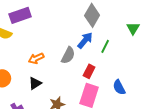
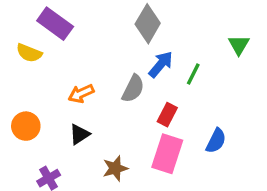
purple rectangle: (20, 15) -> (55, 24), turned 55
gray diamond: (92, 15) -> (148, 24), moved
blue semicircle: (119, 87) -> (216, 141), turned -126

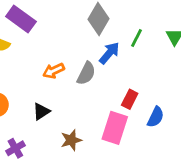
green line: (193, 74) -> (137, 38), moved
orange arrow: (81, 94) -> (54, 71), moved
red rectangle: (167, 115) -> (130, 99), moved

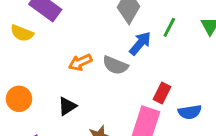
gray semicircle: (86, 73) -> (115, 65), turned 85
blue semicircle: (156, 117) -> (190, 112), turned 55

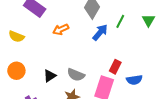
yellow semicircle: (22, 33) -> (16, 36), moved
orange arrow: (80, 62) -> (61, 29), moved
gray semicircle: (115, 65) -> (76, 75), moved

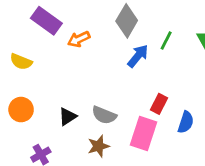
orange arrow: (61, 29) -> (79, 39), moved
blue semicircle: (134, 80) -> (186, 122), turned -63

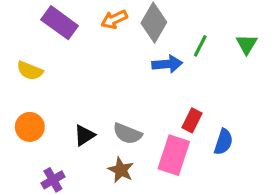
orange arrow: (79, 39) -> (114, 19), moved
blue arrow: (138, 56) -> (167, 64), turned 45
brown star: (98, 146) -> (121, 170), turned -30

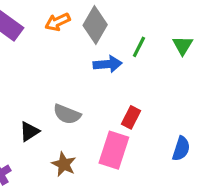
gray semicircle: (127, 134) -> (67, 114), moved
blue semicircle: (223, 142) -> (181, 149), moved

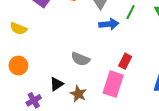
black triangle: (29, 131) -> (57, 84), moved

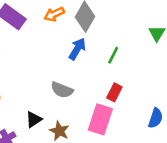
green line: (131, 12) -> (113, 55), moved
blue arrow: (109, 24) -> (77, 49), moved, turned -54

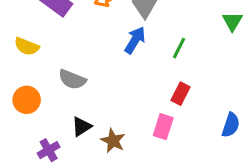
gray semicircle: (62, 90) -> (72, 79), moved
pink rectangle: (100, 119) -> (163, 127), size x0.7

